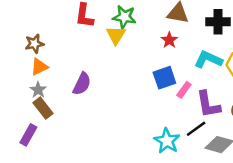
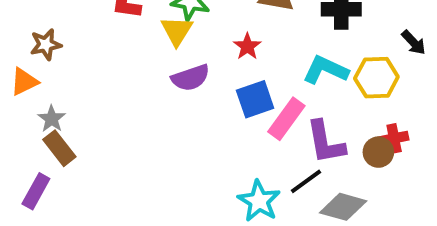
red star: (169, 40) -> (247, 46), moved
orange triangle: (39, 67) -> (24, 82), moved
purple semicircle: (82, 84) -> (191, 78), moved, turned 45
pink rectangle: (184, 90) -> (286, 119), size x1.5

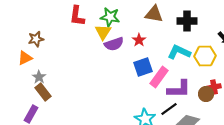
purple semicircle: (191, 78) -> (114, 44), moved
purple L-shape: (326, 142) -> (179, 89), turned -80

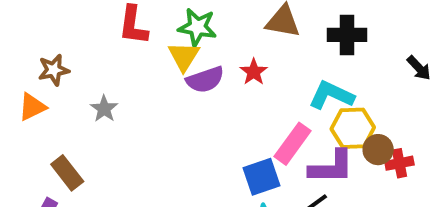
yellow hexagon: (205, 56) -> (353, 128), moved
blue square: (143, 67) -> (261, 177), moved
gray star: (39, 77) -> (104, 109), moved
brown circle: (206, 94) -> (378, 150), moved

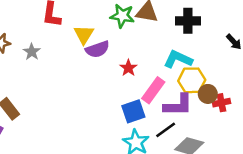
green star: (197, 27) -> (122, 16), moved
red star: (254, 72) -> (128, 68), moved
gray star: (104, 109) -> (32, 52), moved

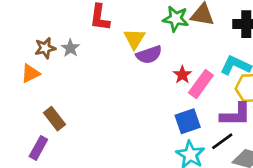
gray star: (32, 52) -> (70, 48), moved
pink rectangle: (153, 90) -> (201, 84), moved

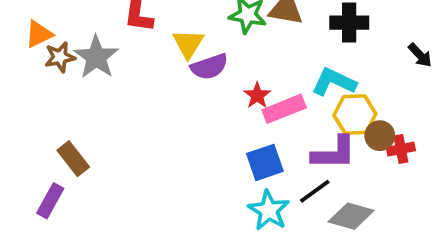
gray star: (70, 48) -> (96, 57), size x1.6
orange triangle: (30, 73) -> (39, 34), moved
pink rectangle: (201, 84) -> (284, 109), turned 32

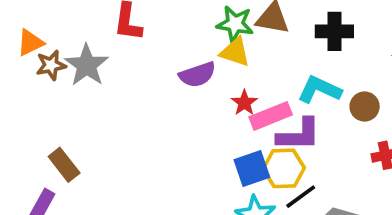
yellow triangle: (188, 44) -> (235, 52), moved, turned -44
yellow hexagon: (355, 115) -> (284, 168), moved
brown circle: (380, 136) -> (365, 107), moved
purple L-shape: (334, 153) -> (299, 135), moved

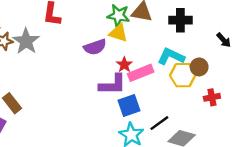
purple L-shape: (299, 135) -> (113, 84), moved
yellow hexagon: (284, 168) -> (183, 75), moved

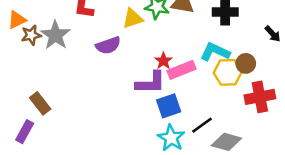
yellow triangle: (118, 33) -> (133, 18), moved, turned -36
purple semicircle: (95, 47) -> (108, 45), moved
red cross: (212, 97) -> (260, 97), size x1.6

